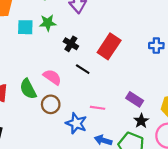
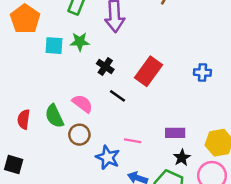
purple rectangle: (135, 99) -> (175, 133), turned -35

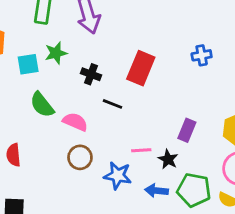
green semicircle: (54, 116) -> (42, 105), moved
purple rectangle: (175, 133) -> (187, 130), turned -54
black star: (182, 158) -> (168, 159), moved

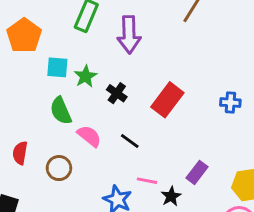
green star: (56, 53) -> (85, 76), moved, turned -30
black line: (112, 104) -> (130, 141), moved
brown circle: (80, 157) -> (59, 168), moved

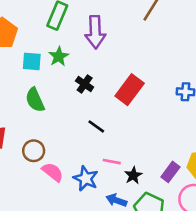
green star: (85, 76) -> (59, 56), moved
pink semicircle: (89, 136) -> (53, 172), moved
purple rectangle: (197, 172) -> (170, 172), moved

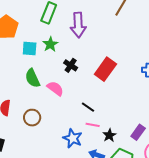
black line: (96, 126) -> (88, 107), moved
pink semicircle: (53, 172) -> (55, 88), moved

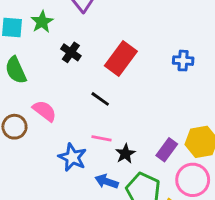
pink semicircle: (55, 88) -> (45, 111), moved
black line: (88, 107) -> (100, 99), moved

